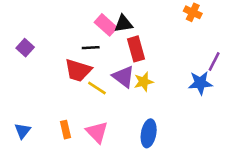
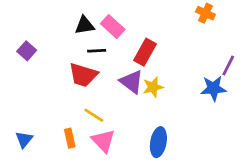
black triangle: (123, 24) -> (85, 25), moved
red rectangle: (136, 49) -> (145, 52), turned 45
yellow line: (97, 88) -> (94, 115), moved

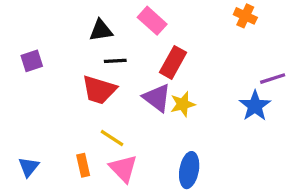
pink rectangle: (113, 27) -> (152, 21), moved
purple square: (27, 51) -> (32, 61), turned 30
purple line: (228, 66) -> (273, 79), turned 45
blue star: (214, 88) -> (255, 106), turned -30

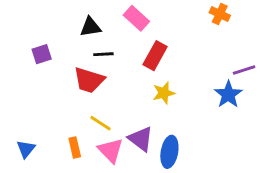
purple square: (32, 61) -> (42, 54), moved
purple triangle: (157, 98) -> (141, 139), moved

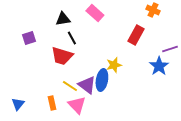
black line: (103, 54) -> (72, 38), turned 64
red rectangle: (155, 56) -> (136, 35), moved
purple triangle: (141, 139) -> (87, 85), moved
blue ellipse: (169, 152) -> (102, 80), moved

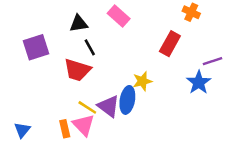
purple square: (29, 38) -> (36, 47), size x1.5
pink triangle: (77, 105) -> (84, 125), moved

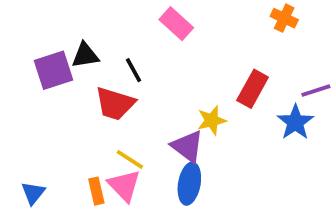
black triangle: (79, 24) -> (85, 55), moved
red rectangle: (170, 44) -> (253, 89), moved
blue ellipse: (127, 100) -> (189, 184), moved
purple triangle: (109, 106) -> (187, 146), moved

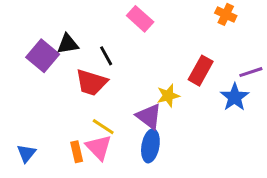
purple square: (54, 70) -> (43, 56), turned -32

